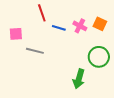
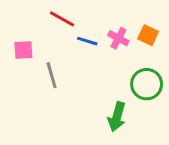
red line: (42, 13) -> (62, 19), turned -42
gray line: (35, 51) -> (52, 75), turned 60

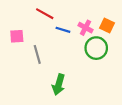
green circle: (147, 84) -> (96, 48), moved
green arrow: (117, 117) -> (59, 85), moved

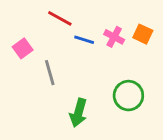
pink square: (17, 36) -> (23, 48), turned -32
green circle: (96, 48) -> (128, 96), moved

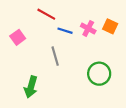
gray line: (50, 73) -> (55, 56), moved
green arrow: (78, 113) -> (31, 87), moved

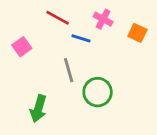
pink cross: (88, 28) -> (103, 19), moved
green circle: (99, 74) -> (98, 92), moved

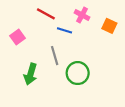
green arrow: (38, 109) -> (31, 74), moved

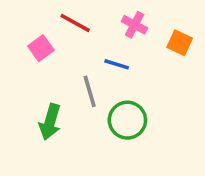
blue line: (65, 30) -> (117, 64), moved
pink square: (17, 37) -> (41, 48), moved

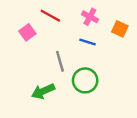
blue line: (117, 64) -> (88, 42), moved
green arrow: (50, 122) -> (43, 91), moved, turned 50

